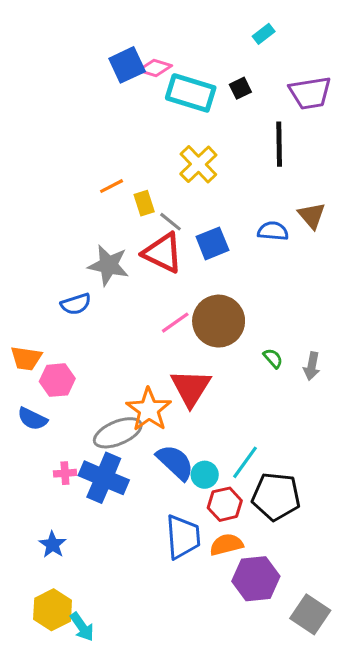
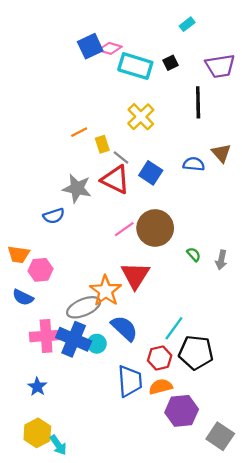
blue square: (212, 243) -> (151, 173), turned -35
pink cross: (65, 473) -> (46, 336), size x2.0
cyan circle: (205, 475) -> (97, 344), moved

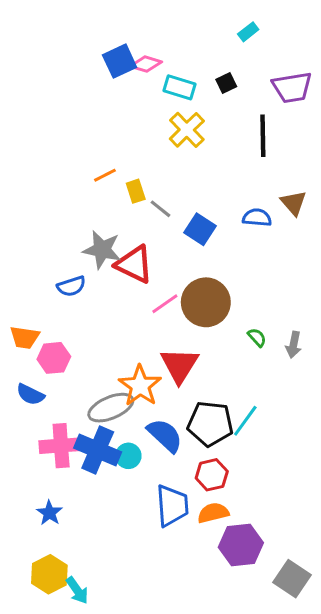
cyan rectangle: (135, 66) -> (180, 87), size x0.7
yellow cross: (141, 117) -> (187, 130), moved
red triangle: (115, 180) -> (134, 264), moved
cyan line: (174, 328) -> (245, 421), moved
black pentagon: (196, 352) -> (210, 424), moved

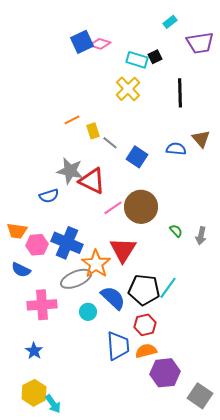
cyan rectangle: (180, 87) -> (137, 60), moved
purple trapezoid: (292, 87) -> (200, 43), moved
blue cross: (98, 450) -> (67, 243), moved

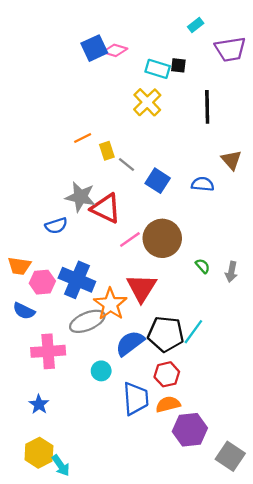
black square: (155, 57) -> (178, 65), turned 32
blue semicircle: (176, 149) -> (203, 184), moved
blue semicircle: (113, 298) -> (130, 343), turned -80
cyan circle: (88, 312) -> (101, 371), moved

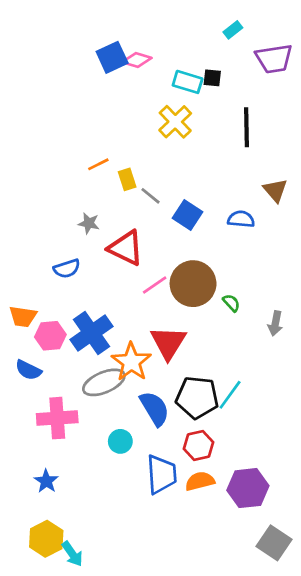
gray star: (80, 197) -> (89, 223), moved, size x0.6
green semicircle: (203, 266) -> (231, 303), moved
blue cross: (77, 280) -> (92, 333), turned 32
blue semicircle: (130, 343) -> (155, 408), turned 96
purple hexagon: (190, 430) -> (248, 488), moved

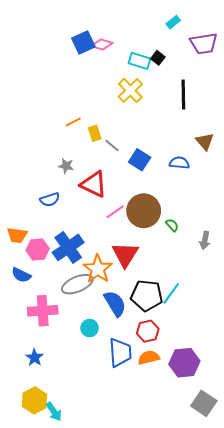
black square: (212, 78) -> (158, 58), turned 32

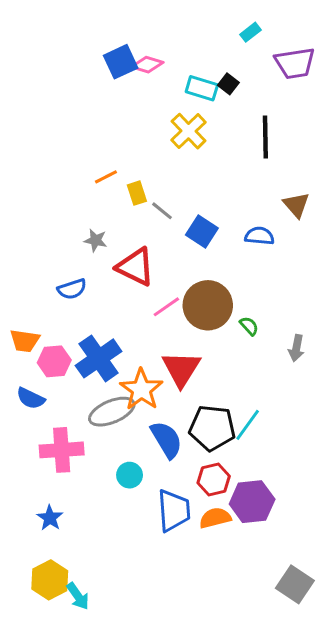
purple hexagon: (184, 363) -> (252, 502), moved

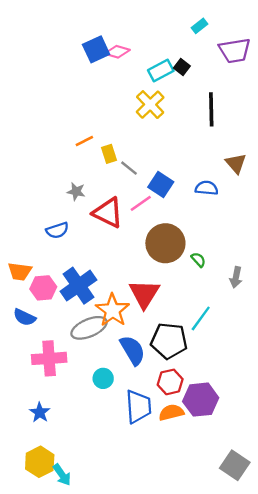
cyan rectangle: (202, 88) -> (161, 71), turned -45
pink line: (166, 307) -> (141, 203), moved
cyan line: (248, 425) -> (201, 318), moved

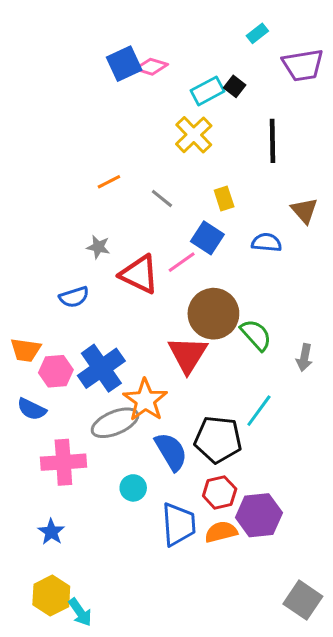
yellow rectangle: (109, 154) -> (224, 199), moved
gray line: (129, 168) -> (162, 199), moved
green semicircle: (198, 260) -> (256, 335), size x1.6
red triangle: (144, 294) -> (188, 355), moved

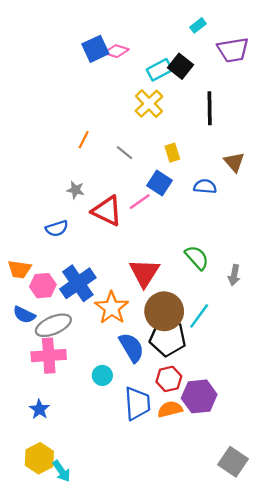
black square: (235, 86) -> (180, 66), size x1.5
orange line: (109, 182) -> (84, 140), turned -36
brown circle: (213, 314) -> (164, 311), moved
gray ellipse: (115, 423) -> (53, 325), moved

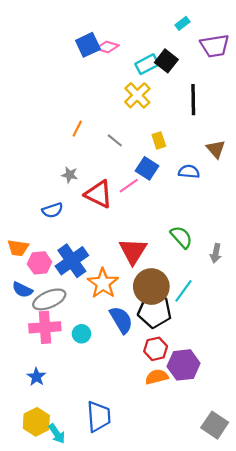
cyan circle: (102, 375) -> (81, 334), moved
blue trapezoid: (137, 403) -> (99, 417), moved

